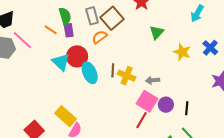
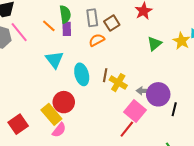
brown square: (112, 18) -> (112, 23), size x0.7
yellow star: (182, 52) -> (182, 41), moved
red circle: (77, 56) -> (64, 102), moved
purple circle: (166, 105) -> (158, 94), moved, size x1.5
black line: (187, 108) -> (174, 109), moved

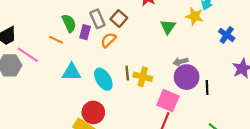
purple rectangle: (67, 29) -> (85, 32), moved, turned 32
cyan triangle: (54, 60) -> (72, 72), turned -36
gray arrow: (143, 91) -> (181, 62), moved

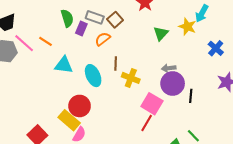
gray rectangle: (97, 19) -> (95, 17), turned -54
orange line: (56, 40) -> (46, 41), moved
brown line: (127, 73) -> (116, 64), moved

